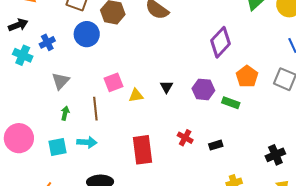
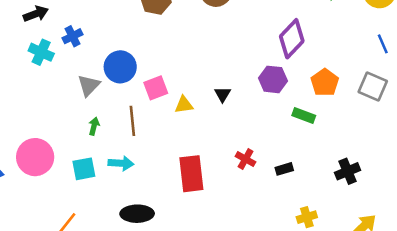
blue circle: (87, 34) -> (120, 67), moved
purple hexagon: (203, 89) -> (273, 79), moved
black cross: (275, 155) -> (348, 171), moved

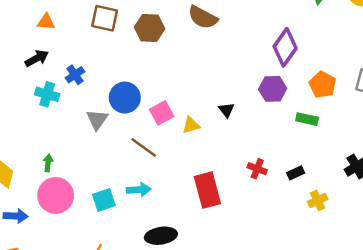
brown line: (132, 121) -> (144, 148), turned -40
green arrow: (94, 126) -> (48, 163), moved
yellow cross: (307, 217) -> (318, 200), moved

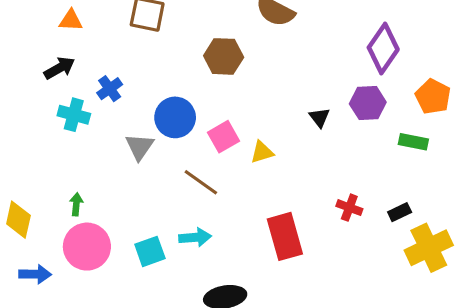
brown hexagon: (150, 28) -> (224, 56), moved
black triangle: (226, 110) -> (319, 117), moved
yellow cross: (318, 200) -> (429, 248), size x1.8

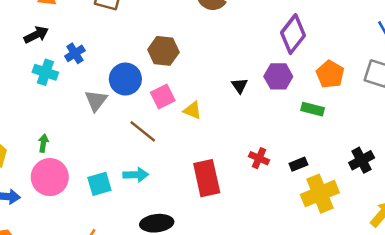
brown hexagon: (224, 56) -> (163, 51), moved
yellow triangle: (262, 152) -> (192, 110), turned 36

